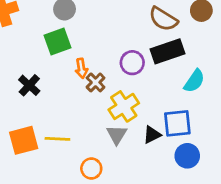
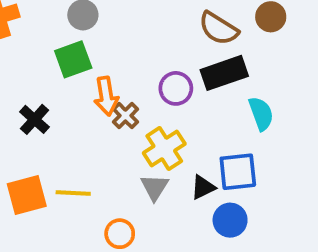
orange arrow: (81, 68) -> (106, 96), size x1.4
cyan semicircle: (194, 81) -> (261, 114), turned -55
blue circle: (187, 156) -> (230, 220), moved

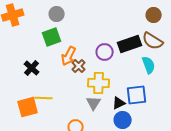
brown semicircle: (218, 28) -> (153, 41), moved
orange arrow: (106, 96) -> (69, 56), turned 36
yellow cross: (164, 148) -> (99, 83), turned 35
yellow line: (73, 193) -> (44, 98), moved
blue circle: (230, 220) -> (123, 120), moved

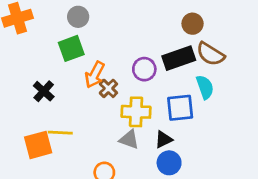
brown circle: (154, 15) -> (193, 24), moved
blue square: (137, 95) -> (180, 108), moved
gray triangle: (94, 103) -> (129, 139), turned -42

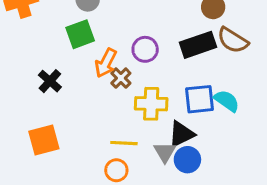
purple circle: (144, 69) -> (145, 49), moved
cyan semicircle: (205, 87) -> (227, 101), moved, turned -35
yellow line: (60, 133) -> (124, 143), moved
gray triangle: (129, 139) -> (165, 152), moved, turned 40
black triangle: (164, 139) -> (181, 134), size x1.4

